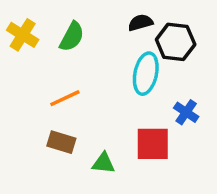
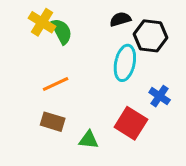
yellow cross: (23, 35) -> (42, 22), moved
green semicircle: (72, 37) -> (62, 31), turned -56
red square: (153, 144) -> (131, 123), turned 32

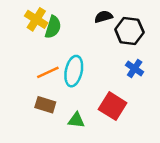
green semicircle: (62, 31) -> (53, 27), turned 45
cyan ellipse: (125, 63) -> (74, 71), moved
blue cross: (160, 96) -> (135, 68), moved

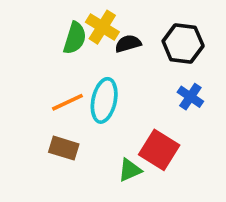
black semicircle: (104, 17) -> (128, 44), moved
yellow cross: (36, 19) -> (102, 27), moved
green triangle: (76, 120) -> (130, 170), moved, turned -30

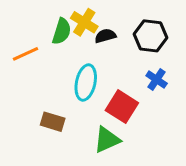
orange line: (67, 102) -> (25, 54), moved
red square: (159, 150) -> (122, 107), moved
green triangle: (130, 170) -> (107, 140), size x1.4

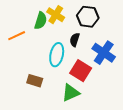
black semicircle: (105, 36) -> (75, 40), moved, turned -56
black hexagon: (150, 36) -> (88, 17), moved
blue cross: (157, 79) -> (104, 53), size x1.6

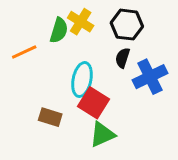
black semicircle: (75, 40) -> (123, 58), moved
blue cross: (104, 53) -> (150, 77), turned 30
red square: (81, 71) -> (94, 103), moved

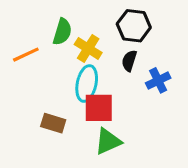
yellow cross: (81, 22) -> (88, 48), moved
blue cross: (150, 77) -> (158, 80), size x0.7
red square: (94, 103) -> (99, 108), turned -32

